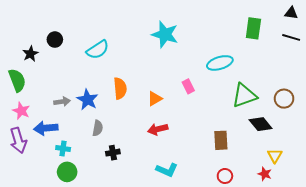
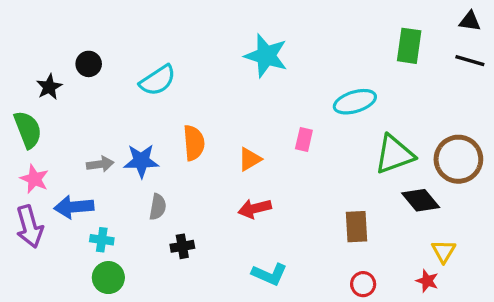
pink rectangle: (188, 86) -> (304, 139), turned 40
brown circle: (284, 99) -> (458, 159), size x1.5
blue star: (87, 100) -> (141, 161), turned -30

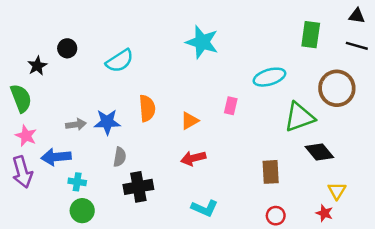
brown circle: (458, 159) -> (337, 88), moved
black cross: (182, 246) -> (138, 187), size x1.6

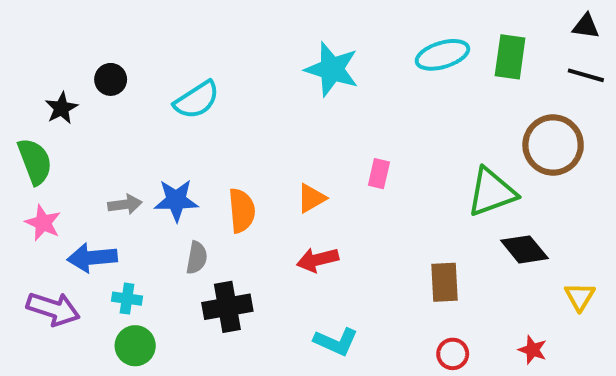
cyan ellipse: (269, 77) -> (442, 55), moved
orange semicircle: (147, 108) -> (242, 211), moved
purple arrow: (22, 172) -> (53, 309), moved, turned -56
yellow triangle: (337, 191) -> (580, 297), moved

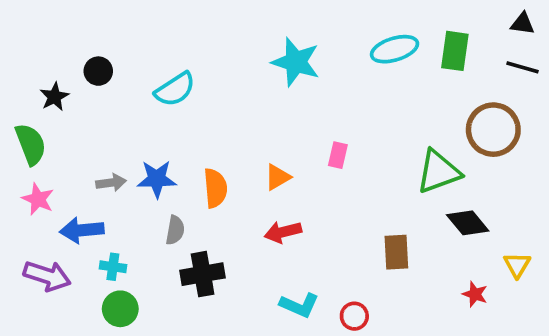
red star: (533, 350) -> (475, 294), moved
red circle: (453, 354) -> (354, 316), moved

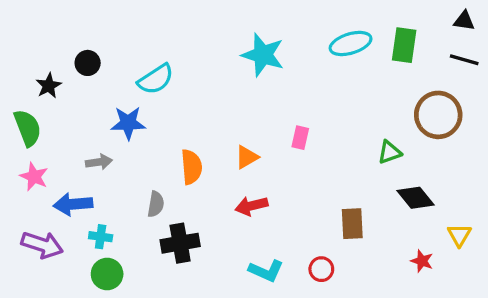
green triangle: (438, 172) -> (390, 152), size x0.6
blue star: (157, 179) -> (128, 123), moved
red circle: (354, 316) -> (321, 269), moved

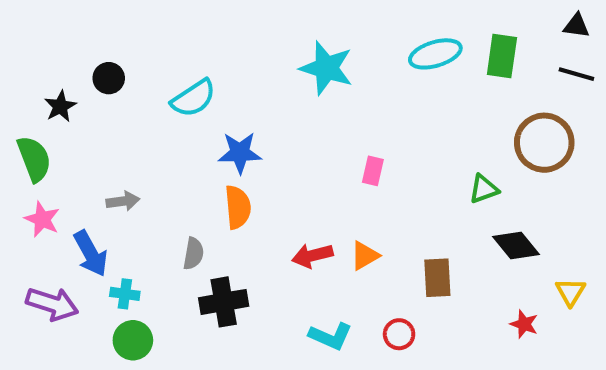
blue star: (128, 123) -> (240, 153), moved
orange triangle: (247, 157) -> (365, 256), moved
blue arrow: (73, 204) -> (91, 254), turned -114

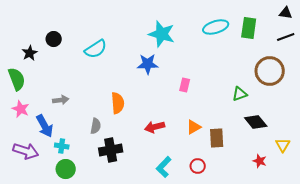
black line: (576, 74) -> (286, 37), turned -36
blue star: (240, 153) -> (148, 64), moved
orange triangle: (365, 256) -> (194, 127), moved
cyan L-shape: (331, 336) -> (164, 167), turned 110

